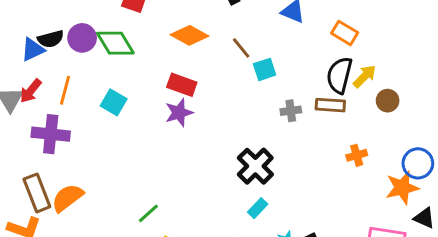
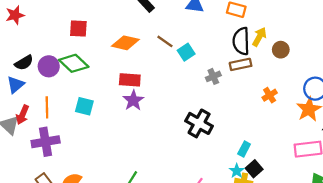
black semicircle: (51, 39) -> (24, 63), moved
cyan rectangle: (258, 208) -> (244, 149), moved

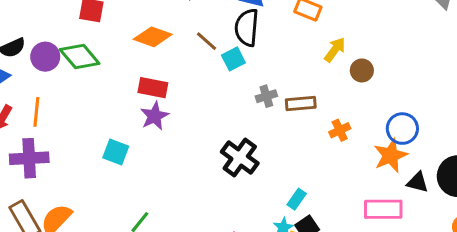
black semicircle: (241, 41) -> (247, 28), moved
brown rectangle: (241, 64) -> (301, 104), moved
cyan square: (84, 106) -> (116, 152), moved

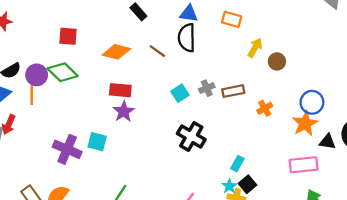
cyan square: (233, 59) -> (180, 93), moved
orange line: (36, 112) -> (32, 94), moved
purple cross: (29, 158) -> (67, 149), moved, turned 32

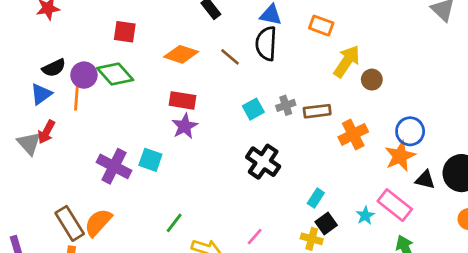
yellow arrow: (255, 48) -> (347, 61), size x1.4
orange cross: (265, 108) -> (353, 134), size x1.5
pink rectangle: (304, 165) -> (395, 205), turned 40
cyan star: (229, 186) -> (365, 215), moved

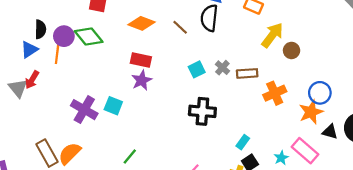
black semicircle: (54, 68) -> (40, 29), turned -66
gray cross: (286, 105) -> (222, 68), turned -32
black cross: (263, 162) -> (202, 111), turned -32

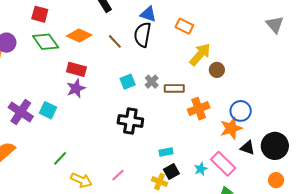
green diamond: (89, 37) -> (46, 42), moved
cyan rectangle: (243, 142) -> (166, 152), turned 40

